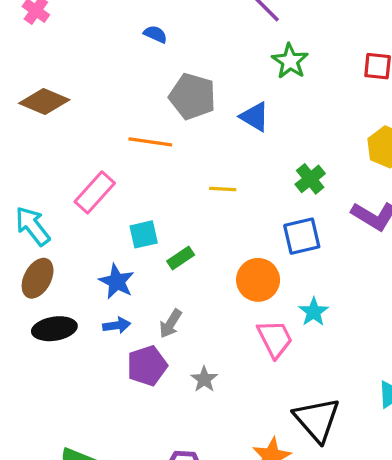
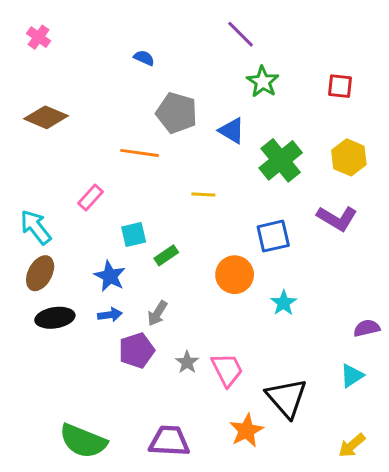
green cross: (310, 179) -> (281, 160), moved, size x1.6
pink rectangle: (95, 192) -> (91, 197), size x0.7
pink trapezoid: (275, 339) -> (227, 370), moved

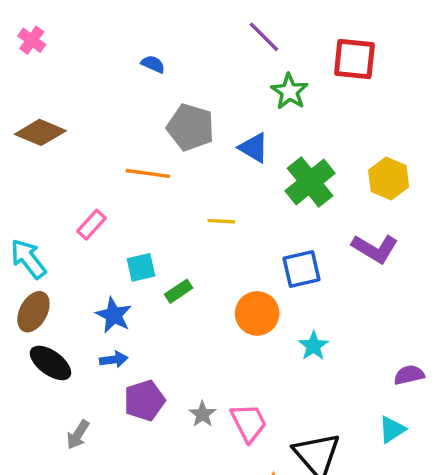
red square: (340, 86) -> (354, 59), moved, size x1.5
gray arrow: (157, 313) -> (78, 435), moved
black ellipse: (55, 318) -> (51, 363), turned 45

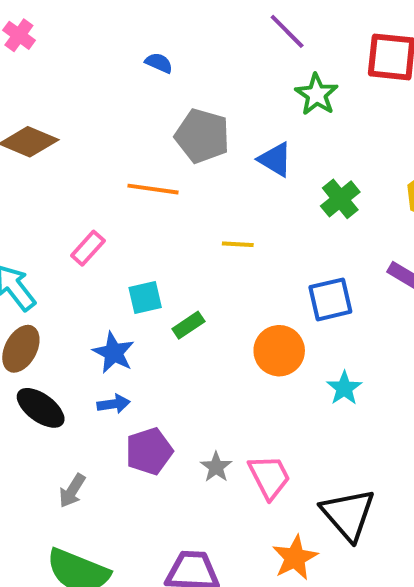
green cross: (310, 182) -> (340, 199), size x0.7

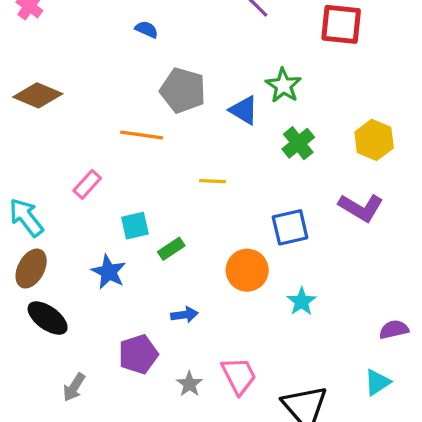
green star: (317, 94) -> (283, 85), moved
blue arrow: (114, 404) -> (184, 315), moved
gray star: (216, 467) -> (189, 384), moved

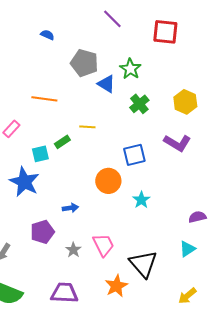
gray pentagon: (183, 90) -> (84, 63), moved
green rectangle: (171, 249) -> (62, 142), moved
blue star: (109, 272) -> (24, 182), size x1.4

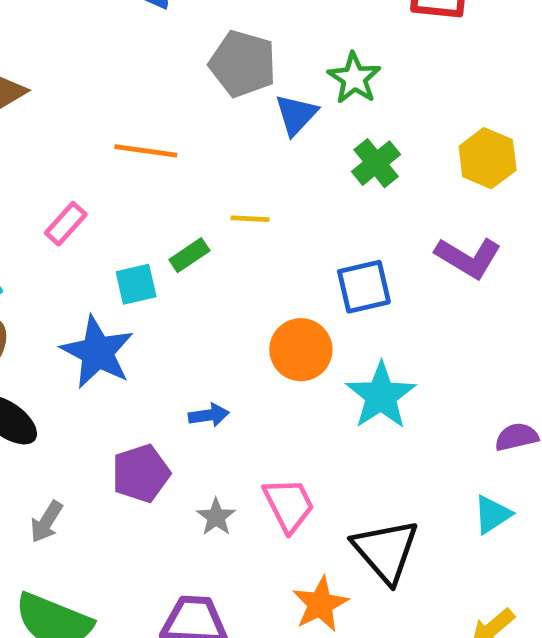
blue triangle: (106, 84) -> (296, 115), turned 42
cyan star: (141, 200) -> (381, 396), size x1.6

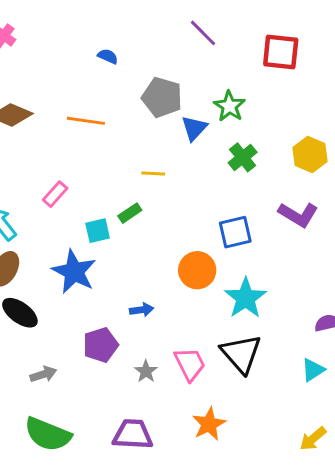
orange line: (146, 151) -> (86, 121), moved
yellow line: (250, 219) -> (153, 174), moved
gray arrow: (46, 522) -> (43, 374), turned -140
black triangle: (386, 551) -> (241, 354), moved

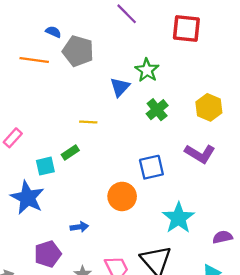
gray pentagon: (162, 97) -> (78, 51), moved
orange line: (86, 121) -> (34, 60), moved
cyan star: (246, 298) -> (178, 218), moved

